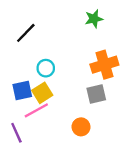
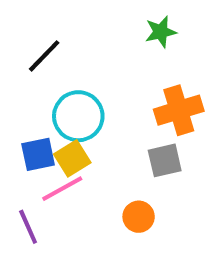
cyan circle: (46, 68) -> (78, 116), size x1.6

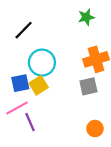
pink line: (62, 189) -> (17, 108), moved
orange circle: (139, 217) -> (95, 129), moved
purple line: (28, 227) -> (30, 122), moved

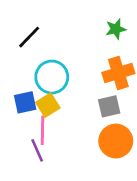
green star: (86, 17) -> (116, 29), moved
pink line: (17, 108) -> (42, 130), moved, turned -60
orange circle: (95, 129) -> (116, 141), moved, size x1.6

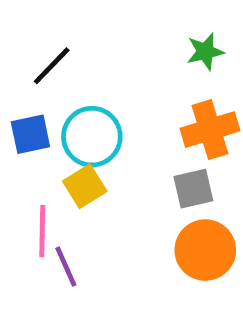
blue square: (25, 102) -> (30, 134), moved
pink line: (42, 130) -> (42, 231), moved

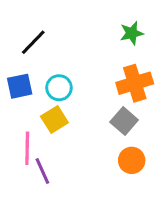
cyan circle: (92, 137) -> (59, 88), size x0.7
gray square: (193, 189) -> (124, 121), turned -36
orange circle: (205, 250) -> (132, 160), size x0.7

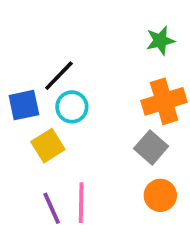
black line: (33, 42) -> (59, 76), moved
yellow square: (54, 119) -> (48, 146), moved
pink line: (27, 148) -> (81, 203), moved

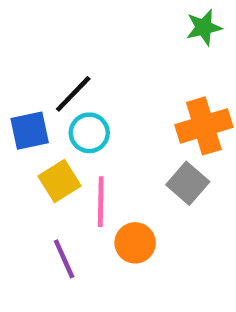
green star: (160, 41) -> (204, 27), moved
orange circle: (160, 195) -> (135, 243), moved
pink line: (81, 203) -> (101, 202), moved

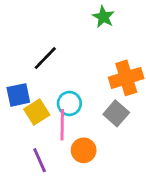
green star: (204, 27) -> (103, 17), moved, turned -30
blue square: (30, 131) -> (18, 95), moved
cyan circle: (89, 133) -> (69, 103), moved

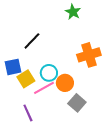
gray square: (116, 113) -> (77, 103), moved
pink line: (62, 125) -> (44, 88), turned 60
orange circle: (84, 150) -> (65, 83), moved

